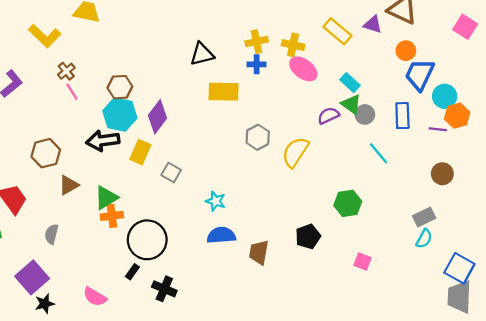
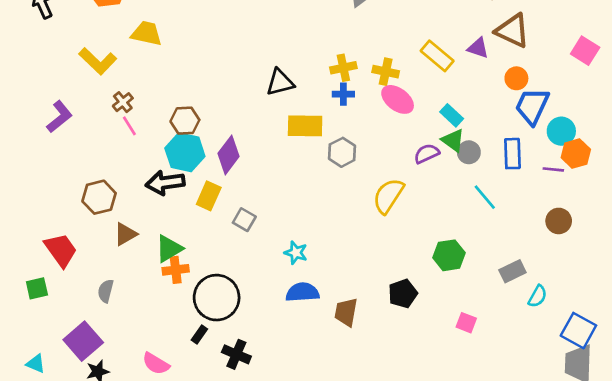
gray hexagon: (258, 137) -> (342, 152), moved
gray rectangle: (424, 217) -> (512, 271), moved

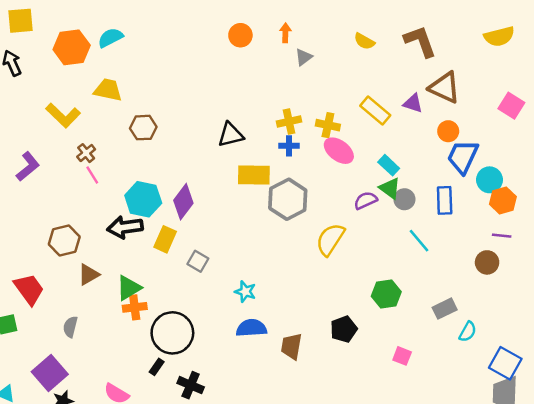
brown hexagon: (185, 121) -> (143, 128), moved
gray hexagon: (342, 152) -> (288, 199), size x1.5
purple line: (553, 169) -> (502, 236), moved

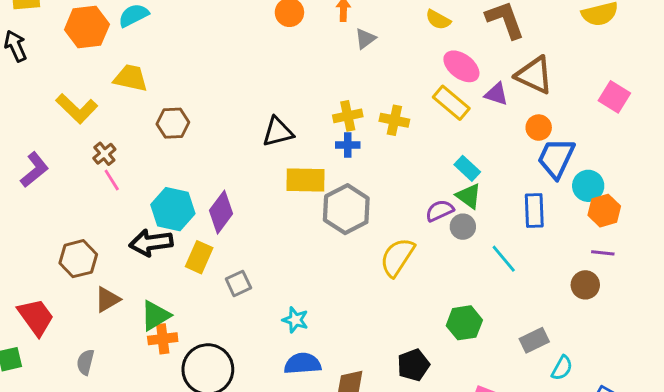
pink ellipse: (339, 151) -> (461, 66), moved
gray circle: (404, 199) -> (463, 227), moved
gray square: (198, 261) -> (238, 283), turned 35

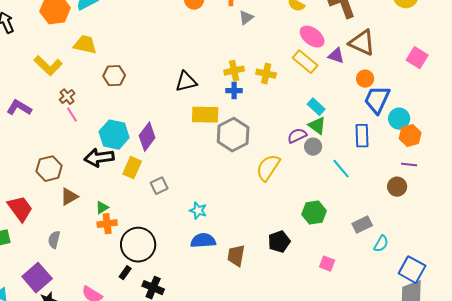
purple L-shape: (34, 170) -> (19, 108), turned -110
green triangle: (155, 316) -> (102, 208), size x0.6

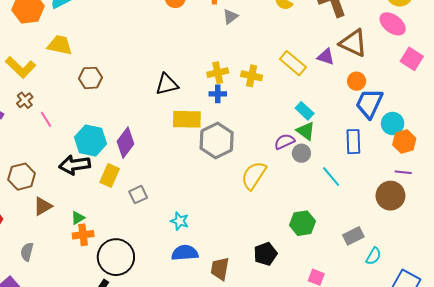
pink ellipse: (312, 37) -> (393, 24), moved
brown cross: (67, 97) -> (25, 100), moved
brown circle: (397, 187) -> (390, 196), size x1.4

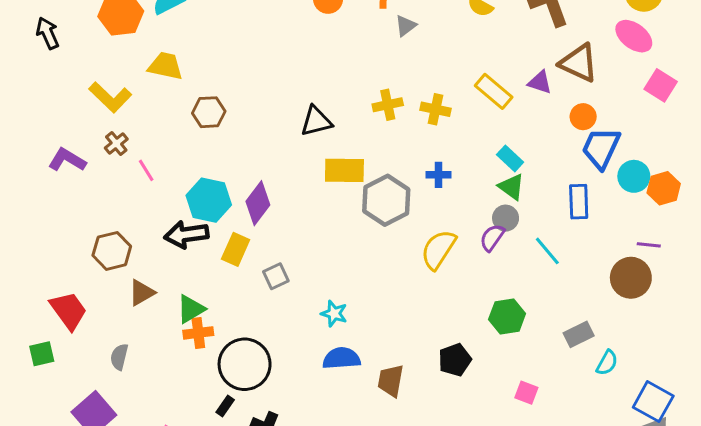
blue cross: (218, 94) -> (438, 175), moved
purple semicircle: (284, 142) -> (492, 237), moved, turned -30
orange hexagon: (404, 142) -> (664, 188), moved
green triangle: (78, 218) -> (191, 309), size x1.5

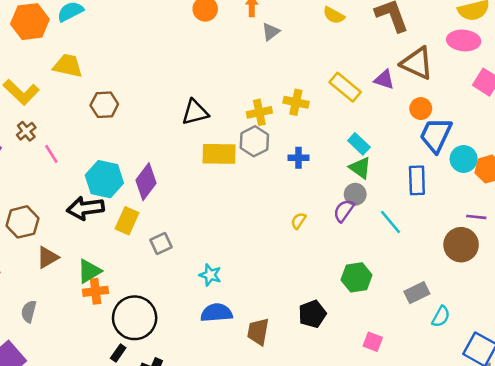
pink ellipse: (634, 36) -> (464, 40), turned -32
yellow cross: (388, 105) -> (259, 112), moved
gray hexagon: (386, 200) -> (254, 141), moved, size x0.7
yellow semicircle: (438, 249) -> (298, 221), size x0.5

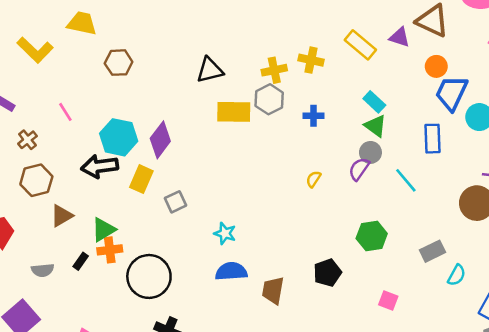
brown cross: (26, 131) -> (27, 140), moved
gray semicircle: (29, 311) -> (43, 270), turned -110
black rectangle: (118, 353) -> (81, 261), moved

